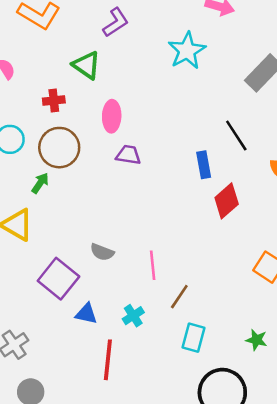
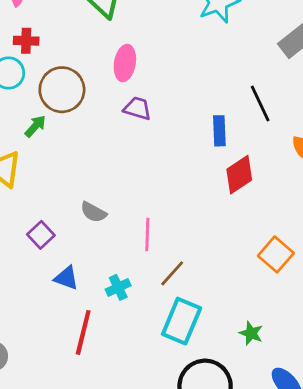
red cross: (54, 100) -> (26, 41), moved
purple square: (58, 279) -> (41, 235), size x0.6
cyan rectangle: (194, 338) -> (182, 321), size x1.4

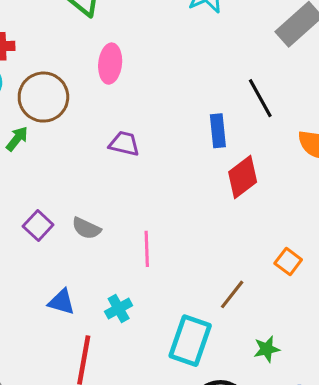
purple trapezoid: (137, 108) -> (124, 144), moved
purple square: (41, 235) -> (38, 226), moved
orange square: (276, 254) -> (288, 261), size x0.7
brown line: (172, 273) -> (232, 294), moved
green star: (251, 333) -> (267, 349), turned -30

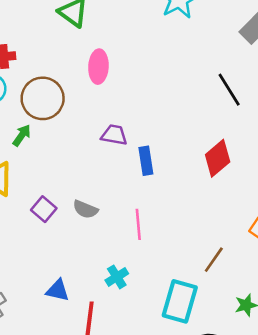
blue rectangle: (218, 131) -> (146, 161), moved
blue triangle: (62, 302) -> (58, 290), moved

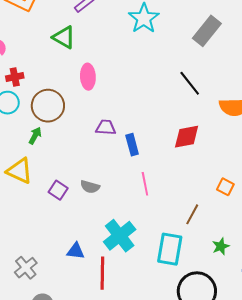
red diamond: (218, 158) -> (187, 137), turned 36
pink line: (138, 224) -> (145, 184), moved
cyan cross: (117, 277) -> (120, 236), size x1.8

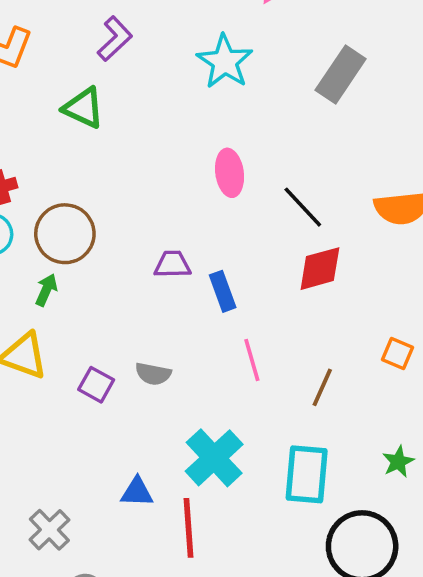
pink ellipse: (88, 77) -> (230, 173), moved
black line: (190, 83) -> (303, 207), moved
brown line: (192, 214) -> (322, 387), moved

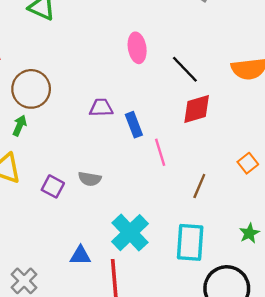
orange square: (398, 353) -> (248, 163), turned 30
pink line: (252, 360) -> (160, 152), moved

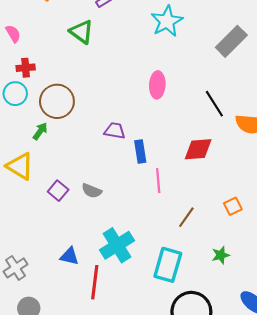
black line: (185, 69) -> (214, 104), moved
green star: (249, 233) -> (221, 255), moved

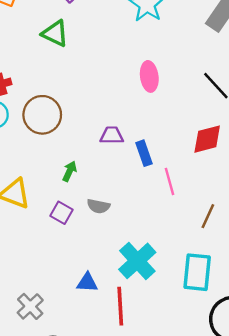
green arrow: (40, 131) -> (70, 171), moved

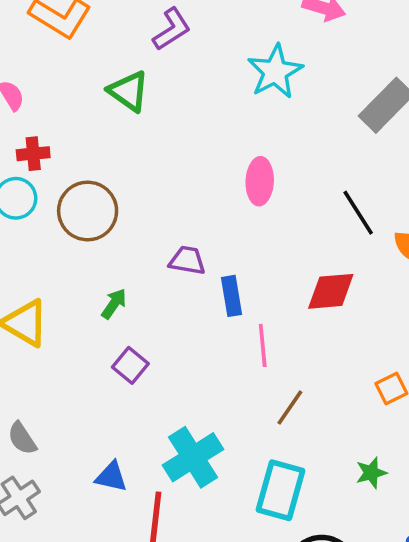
gray semicircle: (98, 206) -> (22, 438), moved, turned 35
purple square: (61, 213) -> (130, 365), moved
brown line: (208, 216) -> (290, 407), moved

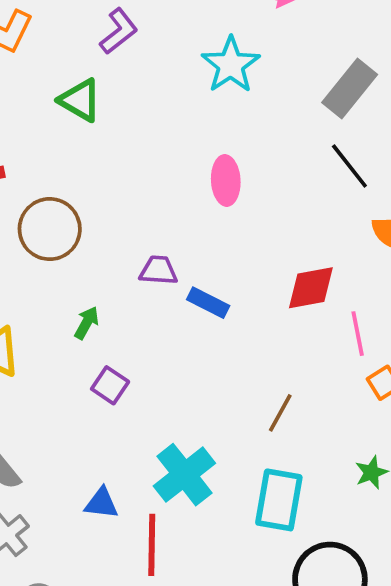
black line: (358, 213) -> (349, 166), moved
blue rectangle: (231, 296) -> (208, 303), turned -48
pink line: (263, 345) -> (358, 334), moved

